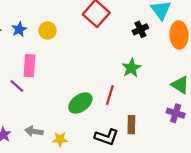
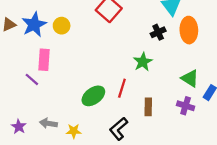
blue star: (19, 29) -> (34, 25), size x1.6
black cross: (140, 29) -> (158, 32), moved
brown rectangle: (131, 125) -> (148, 107), moved
black L-shape: (106, 137) -> (119, 129), turned 120

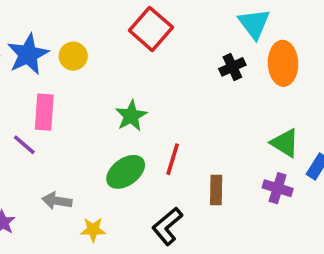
green star: (143, 62) -> (131, 116), moved
gray arrow: (48, 123) -> (57, 201), moved

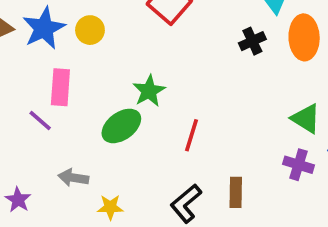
green ellipse: (126, 172) -> (121, 126), moved
brown rectangle: (216, 190) -> (236, 192), moved

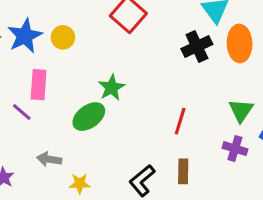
black cross: (252, 41) -> (197, 47), size x1.4
green triangle: (306, 119) -> (241, 110), turned 32
red line: (191, 135) -> (180, 121), moved

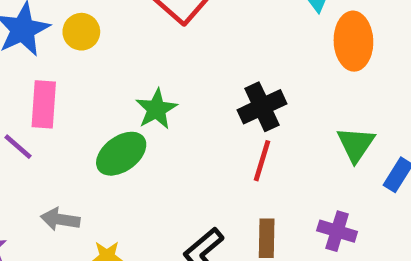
black cross: (197, 47) -> (262, 107), moved
purple cross: (235, 149) -> (337, 231), moved

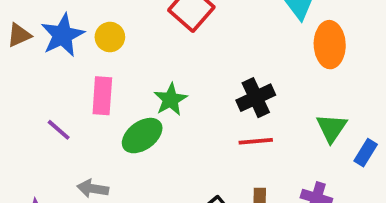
pink rectangle: (44, 104) -> (102, 96), moved
red line: (262, 161) -> (256, 141), turned 68

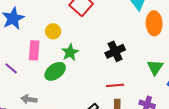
yellow circle: (110, 37) -> (53, 31), moved
red line: (256, 141) -> (115, 85), moved

